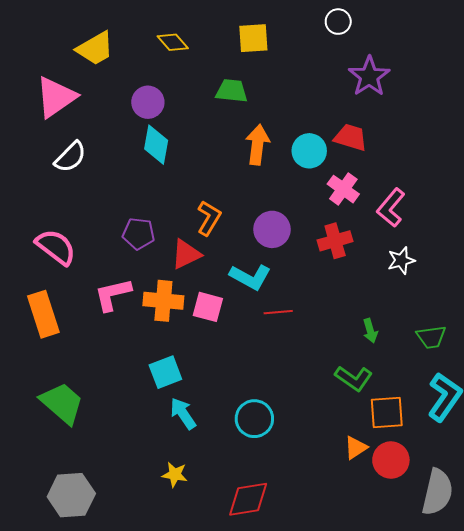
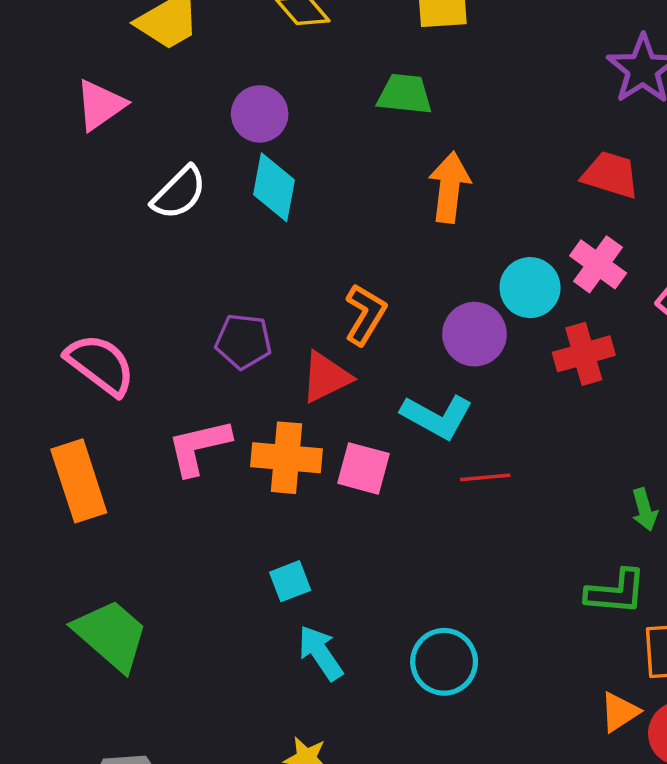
pink triangle: (56, 97) -> (100, 105), size x0.7
cyan circle: (309, 151) -> (530, 288), moved
white semicircle: (70, 157) -> (179, 193), moved
cyan square: (165, 372) -> (290, 581), size x0.7
green L-shape: (354, 378) -> (616, 592), turned -30

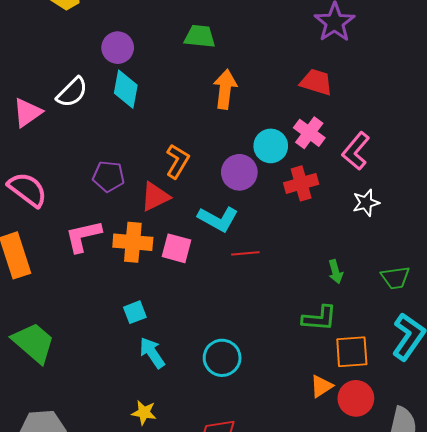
pink triangle: (100, 105) -> (27, 113), moved

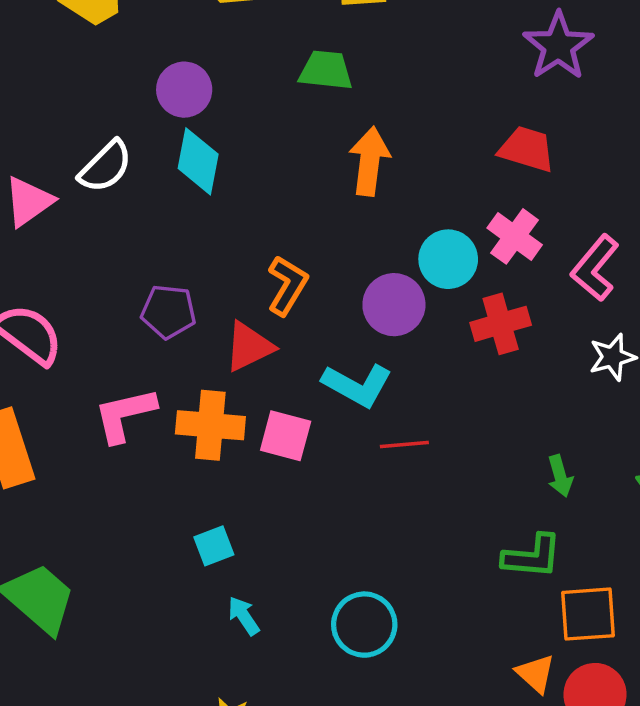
cyan arrow: (152, 353) -> (244, 616), size x0.7
orange triangle: (321, 386) -> (536, 673), turned -45

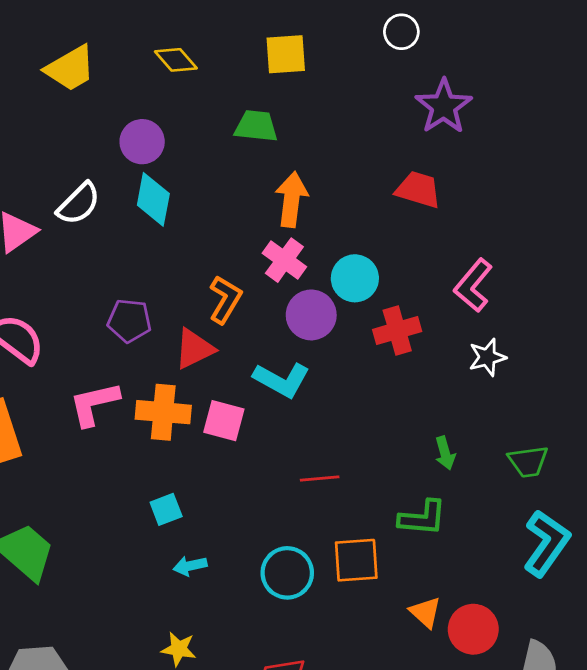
pink cross: (515, 236) -> (284, 260), moved
red line: (404, 444) -> (320, 478), moved
orange square: (588, 614) -> (356, 560), moved
cyan arrow: (244, 616) -> (190, 566), turned -68

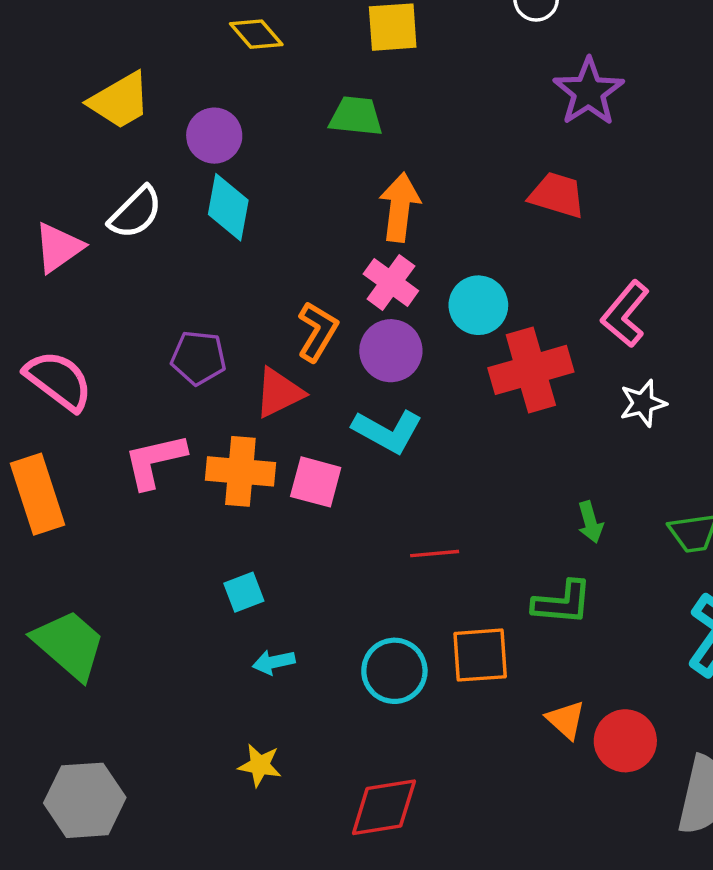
yellow trapezoid: (70, 68) -> (120, 101), moved
purple circle: (311, 315) -> (391, 351), moved
red cross: (397, 330) -> (531, 370), size x1.4

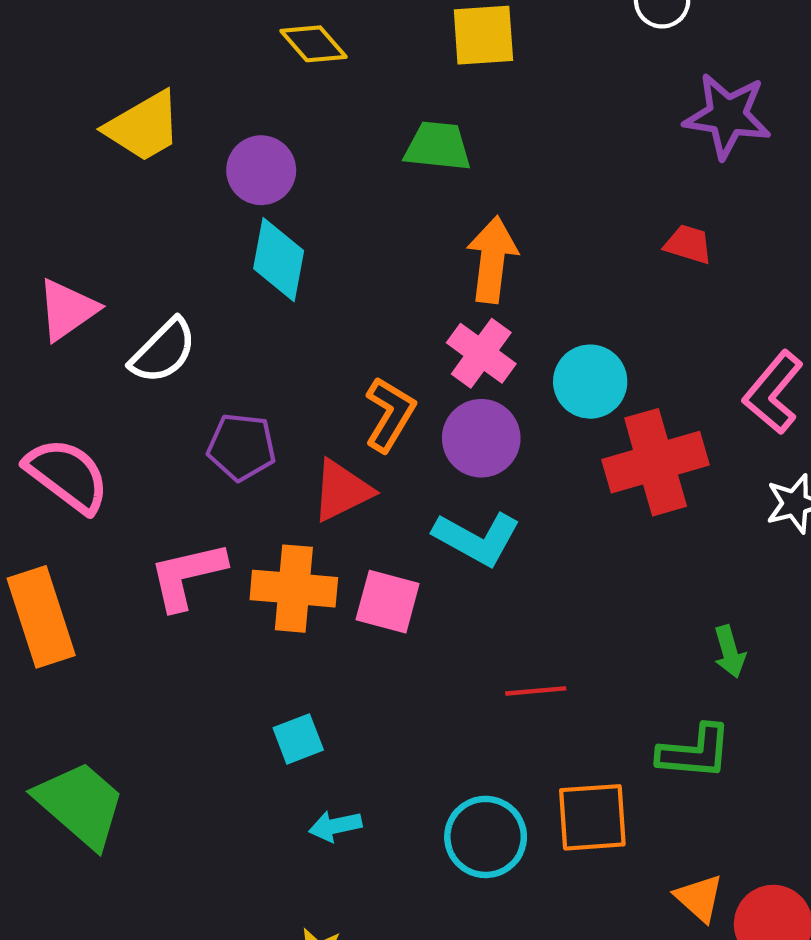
purple star: (589, 92) -> (727, 116), turned -30
red trapezoid: (557, 195) -> (688, 244), size x0.7
white semicircle: (136, 213) -> (163, 351), moved

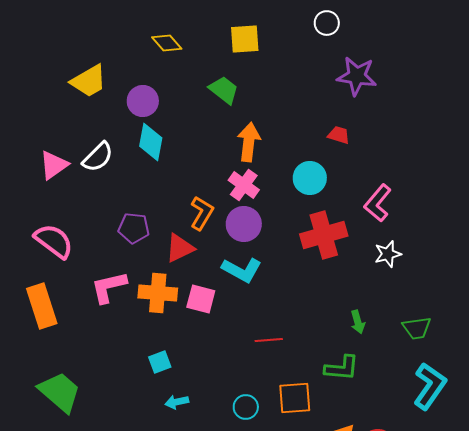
green trapezoid: (438, 146) -> (224, 90), turned 32
white semicircle: (163, 351) -> (98, 157), moved
cyan circle: (590, 382) -> (310, 178), moved
cyan circle: (486, 837) -> (246, 407), size x0.7

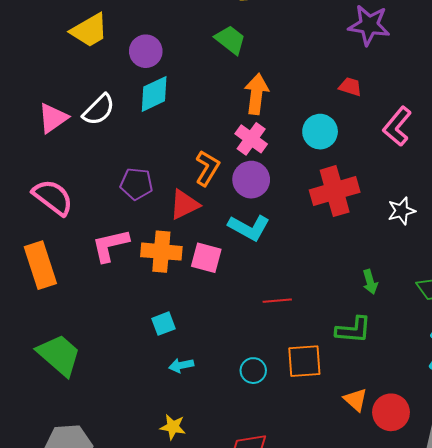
cyan diamond: (151, 142) -> (154, 94), turned 54
pink L-shape: (378, 203) -> (397, 126), moved

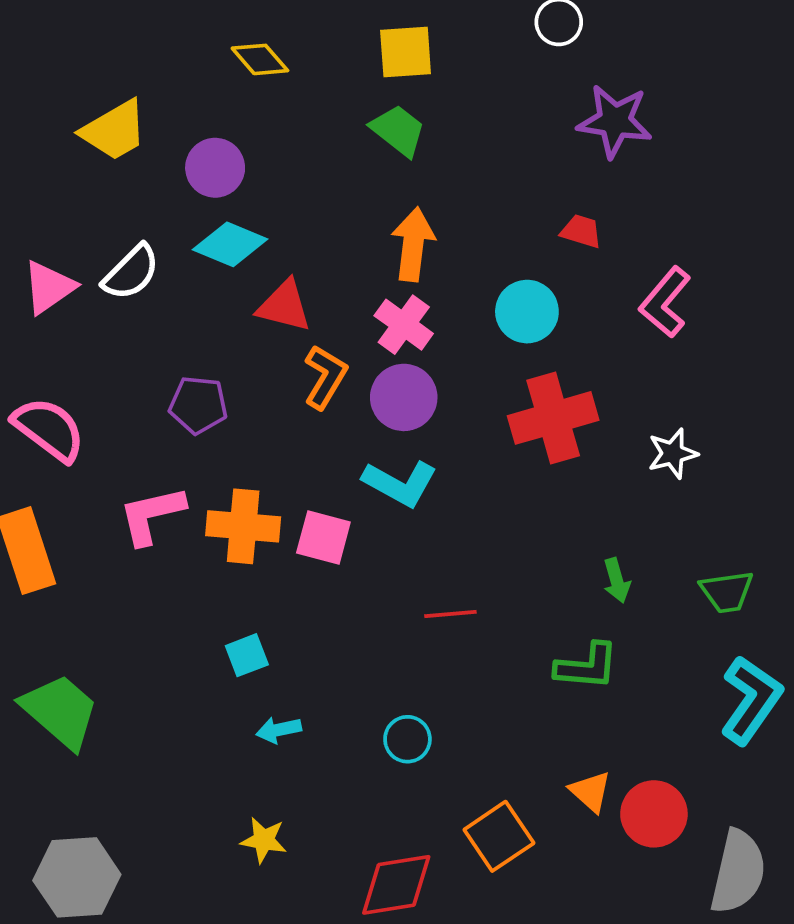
green trapezoid: (230, 40) -> (398, 130), moved
cyan diamond: (154, 94) -> (230, 244), turned 48
red triangle: (184, 205) -> (284, 306), moved, turned 40
orange square: (304, 361) -> (499, 836), moved, turned -30

